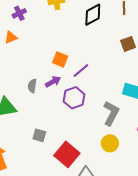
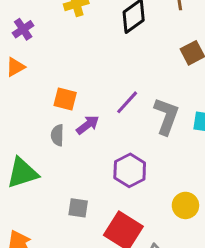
orange square: (60, 59) -> (65, 99), moved
purple hexagon: (74, 98) -> (130, 170), moved
gray L-shape: (111, 113) -> (166, 116), moved

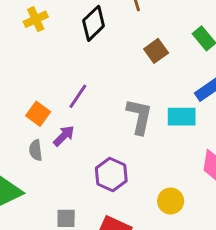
orange square: (65, 99) -> (38, 114), turned 30
purple line: (127, 102) -> (78, 96), moved

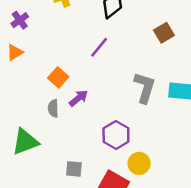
purple line: (78, 96) -> (99, 47), moved
yellow circle: (171, 201) -> (139, 163), moved

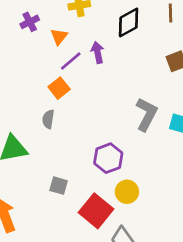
purple line: (99, 47) -> (71, 61), moved
orange triangle: (15, 52) -> (59, 37), moved, turned -30
purple arrow: (78, 98) -> (98, 52), moved, turned -72

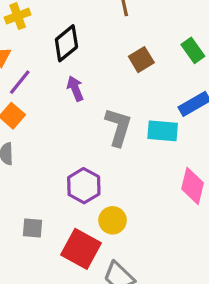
black diamond: (129, 23) -> (66, 43), moved
purple arrow: (98, 52) -> (75, 88), moved

